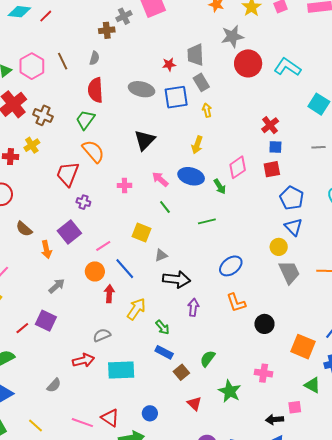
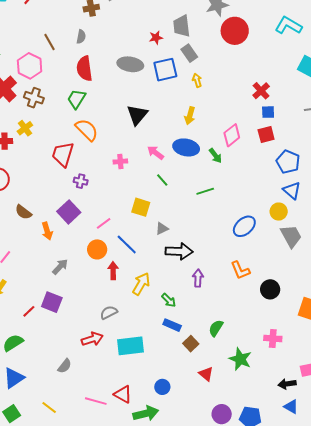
pink hexagon: (32, 66) -> (30, 66), moved
cyan L-shape: (287, 67) -> (288, 25), moved
blue ellipse: (231, 266) -> (244, 226), moved

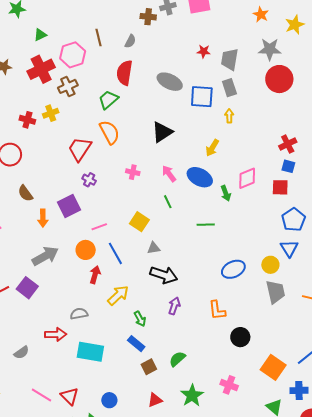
red star: (156, 38) -> (204, 51), moved
brown cross: (34, 98) -> (68, 86), turned 30
gray arrow: (60, 267) -> (45, 256), size x1.5
red triangle: (206, 374) -> (155, 400), turned 42

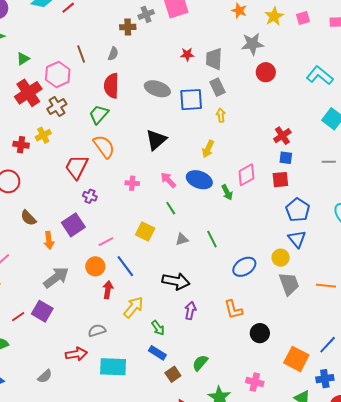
red circle: (279, 79) -> (266, 72), size x0.7
green line: (206, 225) -> (212, 239), moved, turned 72
gray triangle: (154, 248) -> (182, 239), moved

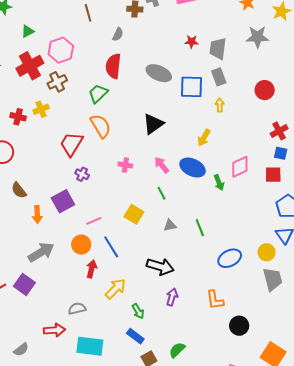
brown line: (81, 54) -> (88, 13), moved
red circle: (266, 72) -> (265, 90), moved

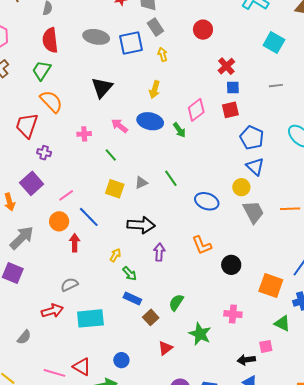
green line: (161, 193) -> (111, 155), moved
yellow square: (134, 214) -> (115, 189), moved
blue ellipse: (230, 258) -> (207, 201), turned 60
yellow arrow: (116, 289) -> (115, 255), moved, size x0.6

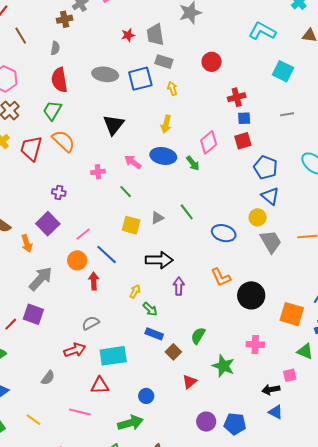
gray rectangle: (155, 27) -> (164, 62), turned -36
red cross: (226, 66) -> (237, 97), turned 30
red trapezoid: (27, 125) -> (31, 148), moved
black circle: (231, 265) -> (251, 295), size x1.4
red triangle: (82, 367) -> (100, 385), moved, turned -30

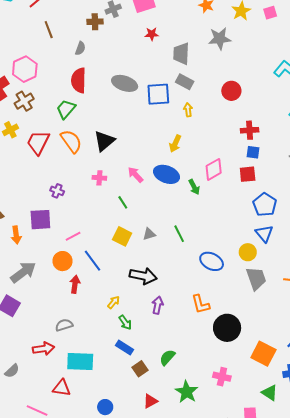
red star: (128, 35) -> (152, 34), moved
black triangle: (113, 125) -> (104, 141), moved
purple square: (48, 224) -> (40, 220), turned 30

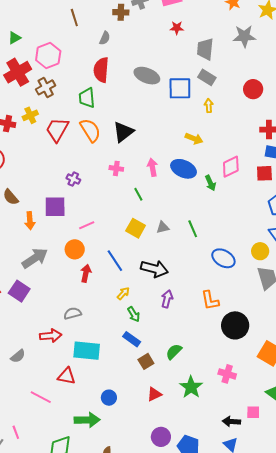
green trapezoid: (66, 109) -> (87, 98), turned -50
yellow arrow: (175, 144) -> (194, 139), turned -96
pink arrow: (135, 175) -> (153, 167), turned 30
blue line: (93, 261) -> (115, 261), moved

